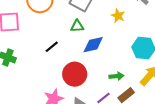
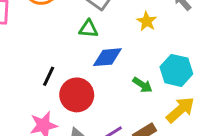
black line: (52, 47) -> (49, 76), moved, turned -32
green arrow: (116, 76) -> (142, 85), moved, turned 32

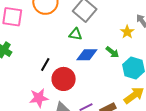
yellow star: (147, 21) -> (127, 32), moved
green arrow: (142, 85) -> (112, 52), moved

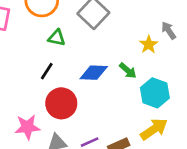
green triangle: (75, 34) -> (57, 38), moved
black line: (45, 64) -> (47, 71), moved

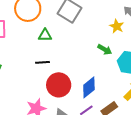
black line: (47, 71) -> (43, 62), turned 64
blue diamond: (94, 73) -> (89, 87), moved, turned -30

